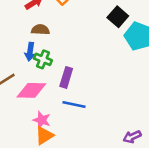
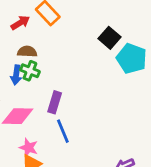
green cross: (43, 59) -> (30, 71), moved
blue line: (74, 105) -> (63, 131), turned 55

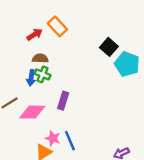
blue line: (63, 131) -> (70, 141), moved
pink star: (29, 148) -> (53, 138), moved

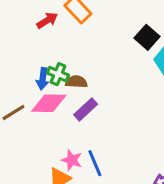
brown semicircle: (40, 58) -> (76, 82), moved
purple rectangle: (63, 101) -> (86, 109), turned 30
pink diamond: (32, 112) -> (49, 103), moved

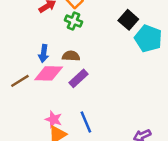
green cross: (58, 74) -> (73, 21), moved
pink star: (72, 160) -> (54, 119), moved

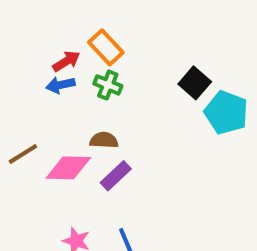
blue arrow: (44, 53) -> (60, 85), moved, turned 70
brown line: (20, 81) -> (23, 154), moved

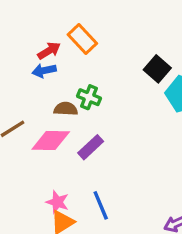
green cross: (108, 85) -> (89, 97), moved
brown semicircle: (104, 140) -> (66, 109), moved

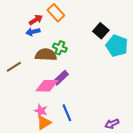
brown semicircle: (66, 109) -> (46, 55), size x1.5
pink diamond: (51, 140) -> (47, 86), moved

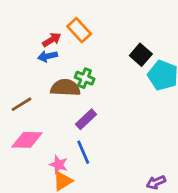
pink diamond: (47, 86) -> (27, 140), moved
blue line: (67, 113) -> (83, 152), moved

